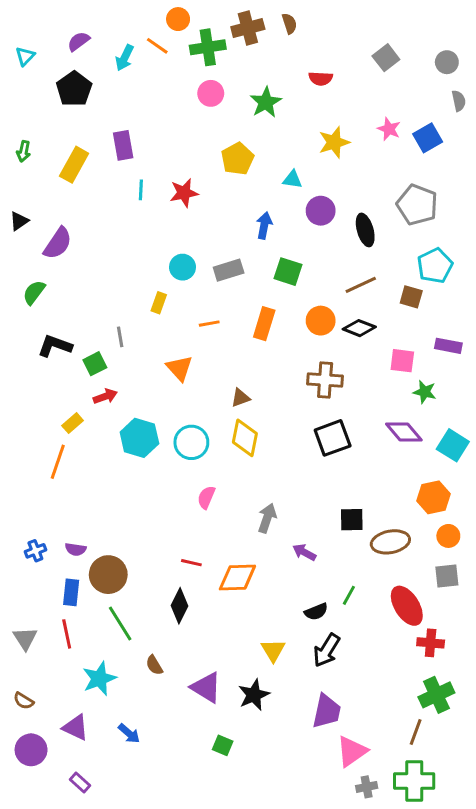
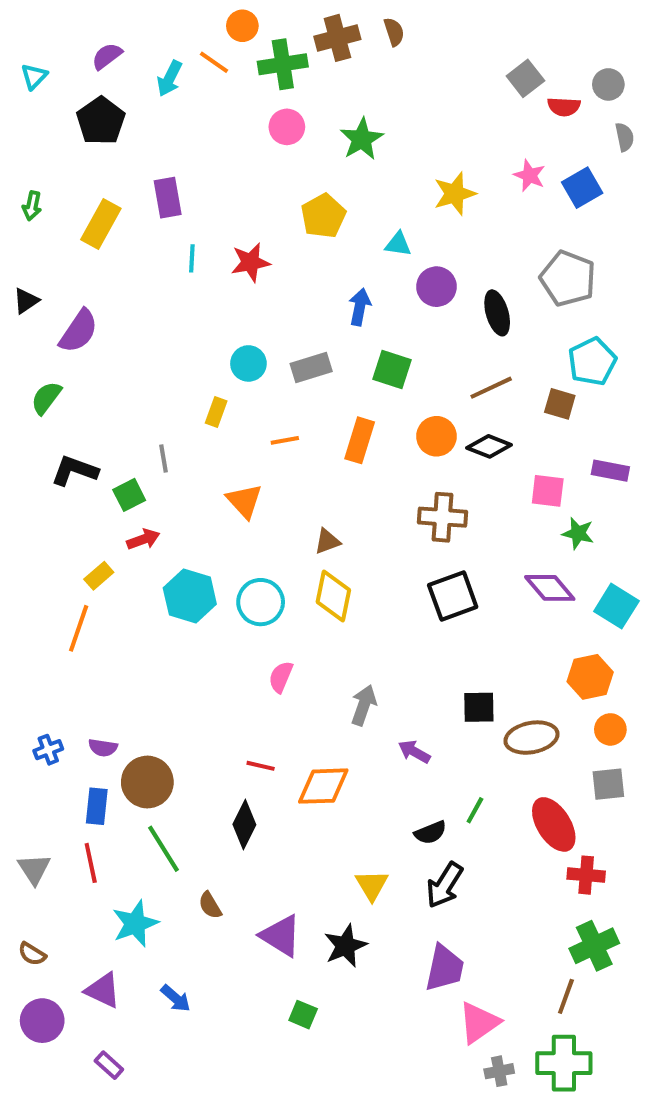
red semicircle: (321, 78) -> (564, 107), moved

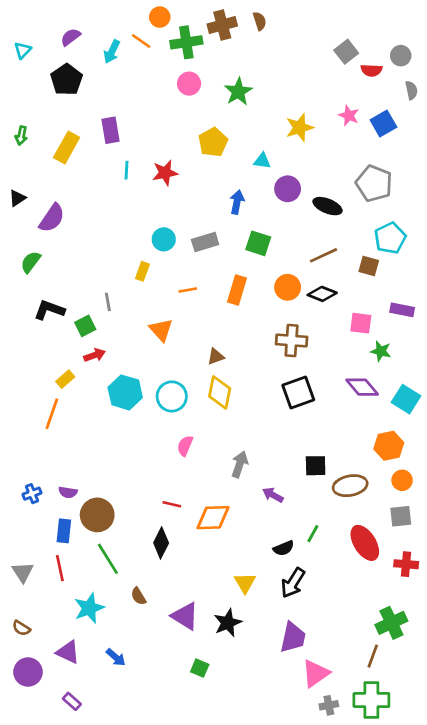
black ellipse: (497, 313) -> (327, 206), turned -52
red cross: (586, 875) -> (406, 564), moved

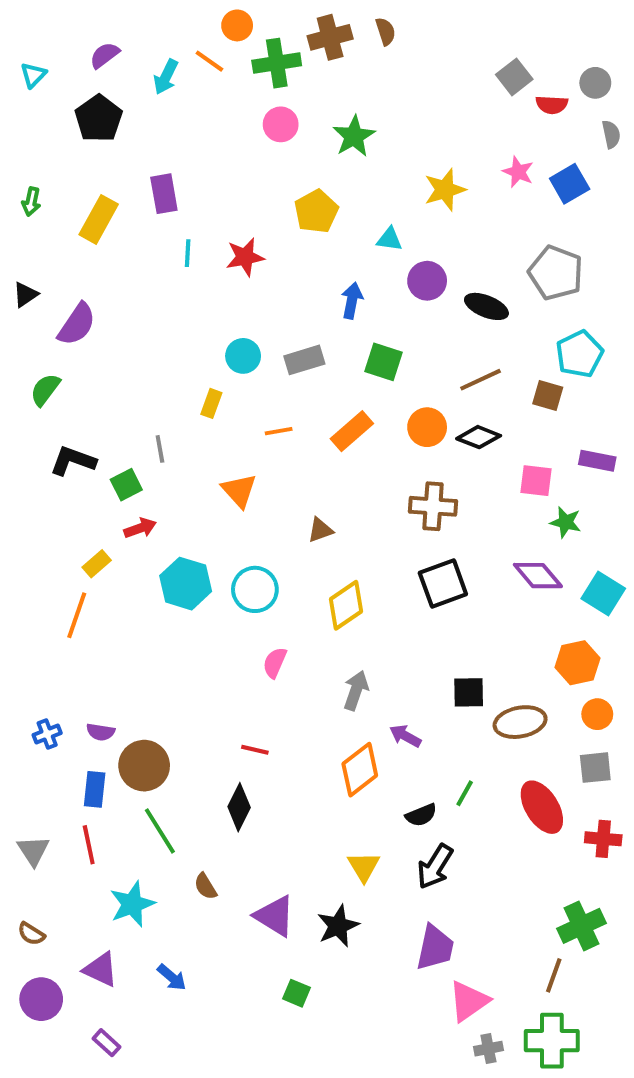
orange rectangle: (237, 290) -> (352, 431), turned 32
yellow diamond: (220, 392) -> (346, 605), moved, turned 44
orange diamond: (213, 518) -> (360, 770), moved, turned -36

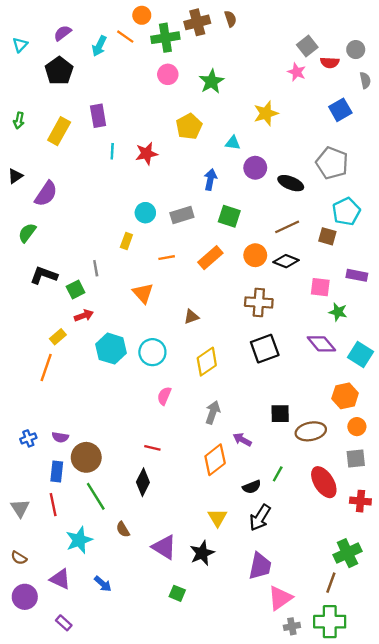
pink star: (518, 172) -> (297, 72), moved

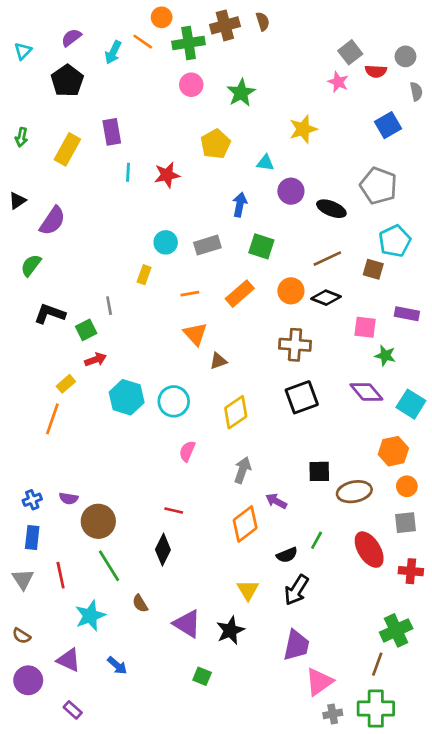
orange triangle: (143, 293) -> (195, 334), moved
blue rectangle: (57, 472) -> (32, 537), moved

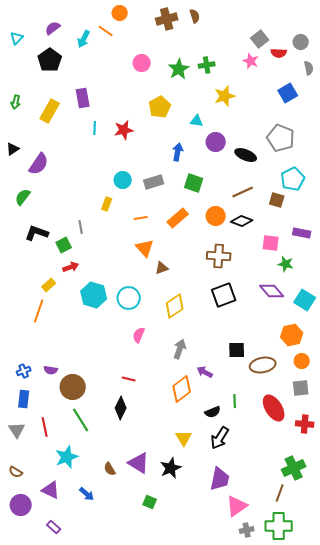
green cross: (189, 43) -> (207, 65), moved, size x0.7
green line: (317, 540) -> (235, 401), turned -32
brown semicircle: (140, 603) -> (110, 469), moved

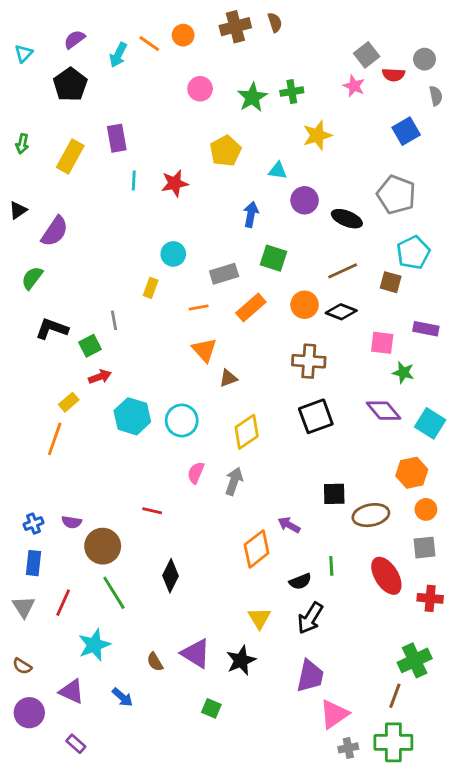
orange circle: (120, 13) -> (183, 35), moved
gray rectangle: (154, 182) -> (224, 274), moved
gray arrow: (180, 349) -> (234, 481), moved
red line: (129, 379) -> (152, 511), moved
red line: (45, 427) -> (63, 603), turned 36

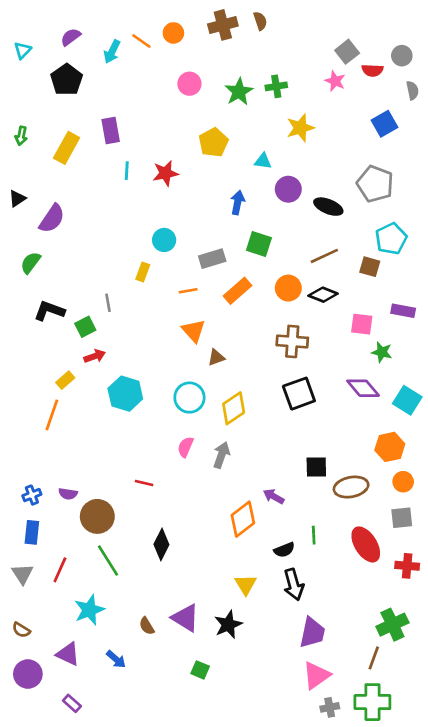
cyan circle: (182, 420) -> (189, 398), moved
black arrow: (310, 618) -> (294, 585), turned -48
purple trapezoid: (310, 676) -> (312, 633), moved

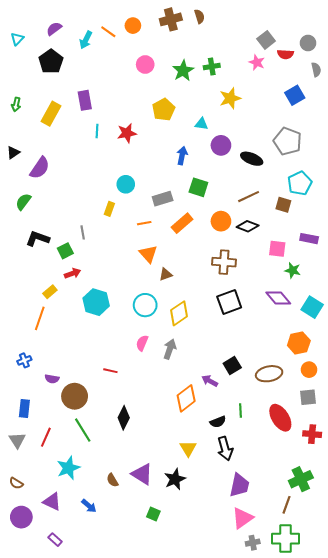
black square: (316, 467) -> (232, 366), moved, turned -30
blue cross: (32, 495) -> (24, 360), moved

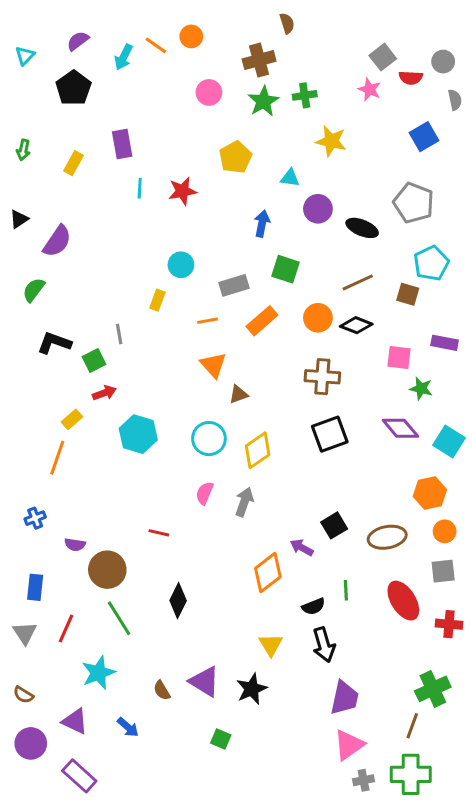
brown cross: (171, 19) -> (259, 60), moved
yellow star: (230, 98) -> (331, 141), turned 30
yellow rectangle: (51, 114) -> (73, 163), size x0.7
purple rectangle: (55, 540) -> (79, 776), size x1.6

